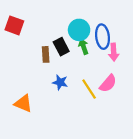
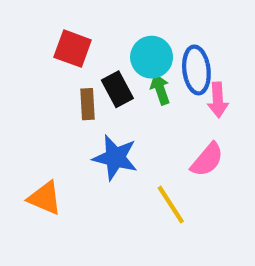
red square: (14, 25) -> (73, 49), moved
blue star: (60, 82) -> (115, 158), size x1.5
yellow line: (89, 89) -> (171, 205), moved

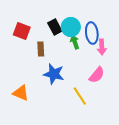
red square: (73, 49) -> (22, 31), moved
black rectangle: (117, 89) -> (55, 27), moved

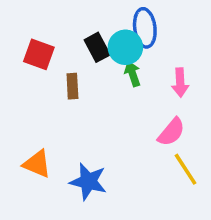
blue ellipse: (92, 33) -> (145, 28), moved
blue star: (54, 74) -> (88, 182), moved
yellow line: (80, 96) -> (185, 169), moved

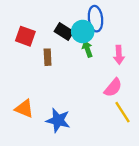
black rectangle: (97, 47) -> (64, 31), turned -30

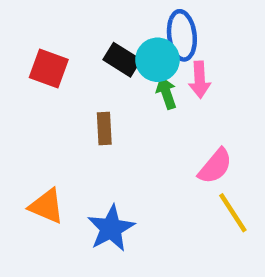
pink arrow: (119, 55) -> (200, 80), moved
brown rectangle: (48, 57) -> (104, 128), moved
blue star: (58, 120) -> (111, 228), turned 30

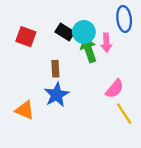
blue ellipse: (182, 35) -> (124, 19), moved
green arrow: (166, 93) -> (89, 50), size x1.5
blue star: (111, 228) -> (57, 95), moved

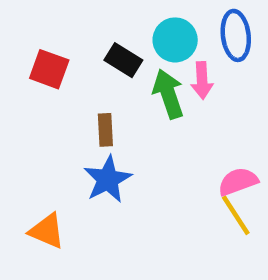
cyan circle: (84, 32) -> (175, 40), moved
pink semicircle: (115, 89) -> (238, 182), moved, turned -150
orange triangle: (25, 110) -> (47, 231), moved

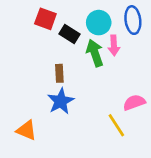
red square: (49, 69) -> (45, 19), moved
yellow line: (236, 215) -> (116, 125), moved

